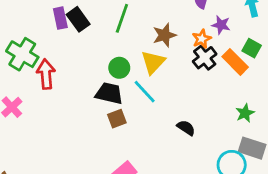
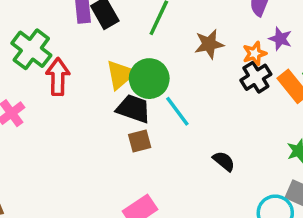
yellow triangle: (153, 62) -> (121, 75), moved
green circle: (119, 68) -> (149, 79), size x1.5

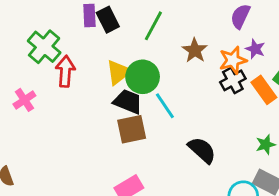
brown star: (209, 44) -> (195, 50), turned -30
orange star: (255, 53) -> (233, 60), size x1.4
brown square: (140, 141) -> (132, 129), size x1.5
black semicircle: (224, 161) -> (202, 150), size x1.5

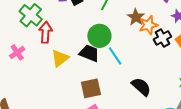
orange star: (233, 60) -> (148, 25), moved
yellow triangle: (118, 72) -> (60, 58), moved
brown square: (132, 129) -> (91, 88), moved

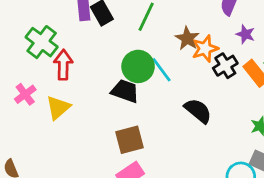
cyan line: (115, 56) -> (162, 70), moved
yellow triangle: (60, 58) -> (58, 108), moved
black semicircle: (141, 87) -> (198, 111), moved

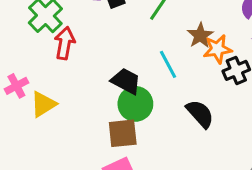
green circle: (138, 66) -> (135, 104), moved
pink cross: (25, 94) -> (16, 86), moved
yellow triangle: (58, 108) -> (43, 104), moved

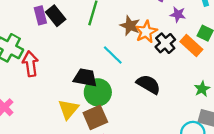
yellow triangle: (43, 104) -> (68, 109), moved

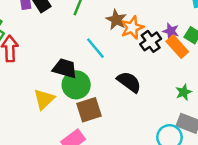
purple star: (178, 14) -> (171, 31), moved
brown square: (95, 117) -> (89, 110), moved

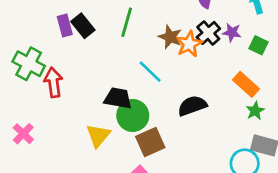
purple star: (171, 31) -> (232, 32), moved
black cross: (151, 41) -> (208, 33), moved
orange rectangle: (177, 47) -> (246, 84), moved
black semicircle: (129, 82) -> (192, 106), turned -50

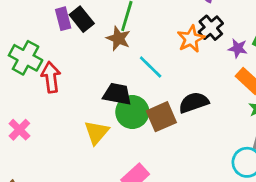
purple star: (232, 32) -> (238, 48), moved
brown star: (170, 37) -> (118, 38), moved
brown square: (150, 142) -> (161, 117), moved

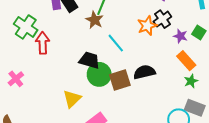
yellow triangle: (97, 132) -> (72, 99), moved

